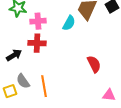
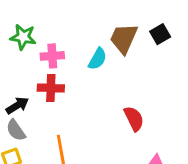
gray semicircle: (23, 81) -> (16, 130), moved

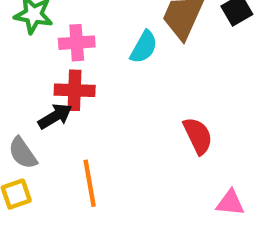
black arrow: (17, 105) -> (55, 116), moved

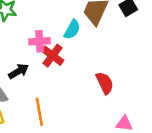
pink cross: (77, 43) -> (39, 41), moved
red cross: (75, 90) -> (52, 56), moved, turned 35

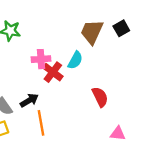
cyan semicircle: (72, 29) -> (75, 60), moved
black arrow: (19, 71) -> (29, 100), moved

